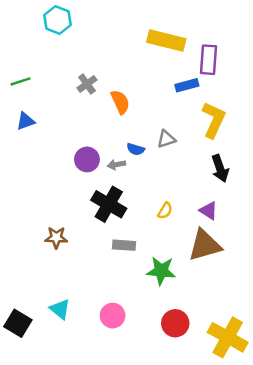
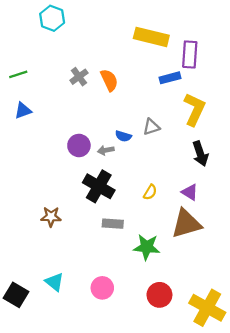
orange semicircle: (120, 102) -> (109, 80), moved

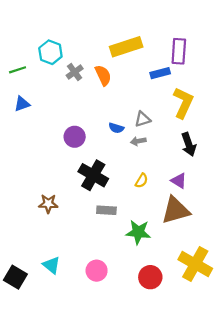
cyan hexagon: (52, 18) -> (50, 52), moved
yellow rectangle: (151, 37) -> (126, 47), moved, turned -32
gray arrow: (106, 150) -> (138, 141), moved
yellow cross: (207, 308) -> (195, 264), moved

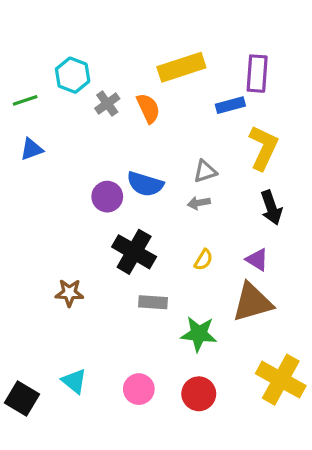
blue semicircle: (116, 128) -> (145, 184), moved, size x1.6
red circle: (150, 277) -> (199, 394), moved

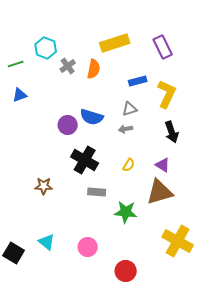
purple rectangle: (257, 74) -> (163, 47), turned -30
blue rectangle: (230, 105) -> (138, 81), moved
orange semicircle: (148, 108) -> (94, 69), turned 36
red circle: (199, 394) -> (126, 271), moved

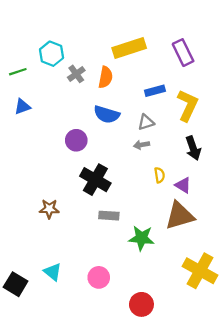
blue semicircle: (92, 117) -> (107, 114), moved
yellow semicircle: (129, 165) -> (159, 175), moved, turned -40

